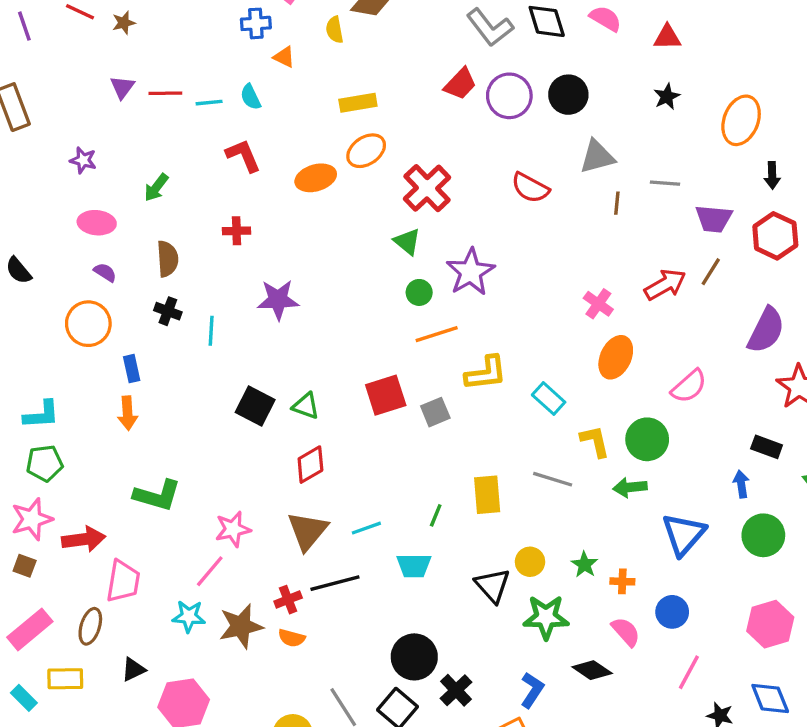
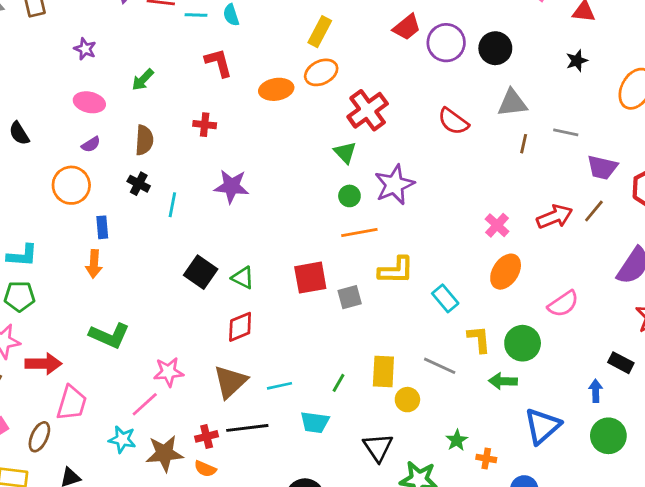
yellow rectangle: (358, 103) -> (320, 32), turned -60
purple semicircle: (105, 272) -> (91, 144), turned 108
yellow circle: (530, 562) -> (407, 400), moved

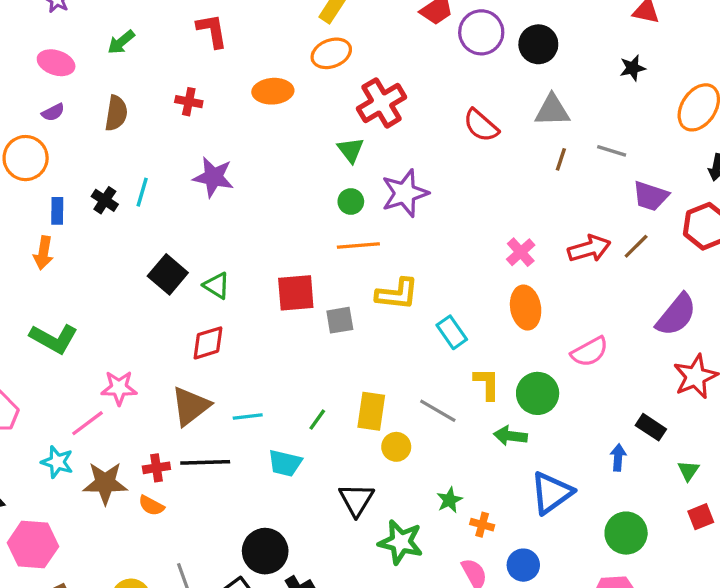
orange ellipse: (276, 89) -> (273, 91), moved
black cross: (139, 184) -> (105, 200), moved
orange ellipse: (506, 272) -> (526, 308), turned -48
green circle: (608, 436) -> (626, 533), moved

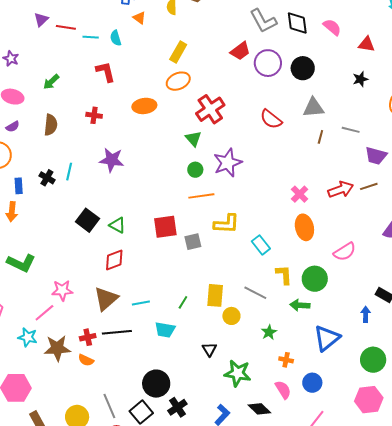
brown line: (636, 246) -> (369, 186), turned 30
black triangle: (356, 500) -> (209, 349), size x0.7
green star: (449, 500) -> (269, 332), moved

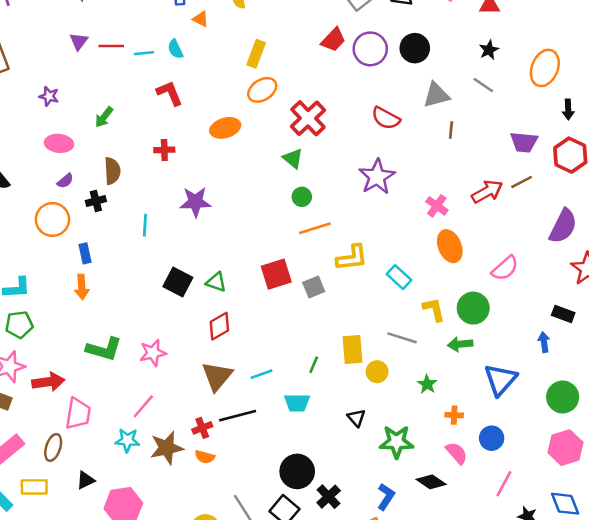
gray line: (351, 130) -> (483, 85), moved, turned 30
purple star: (228, 163) -> (377, 177), moved
black cross: (47, 178) -> (96, 201), moved, turned -35
pink star: (62, 290) -> (153, 353), moved

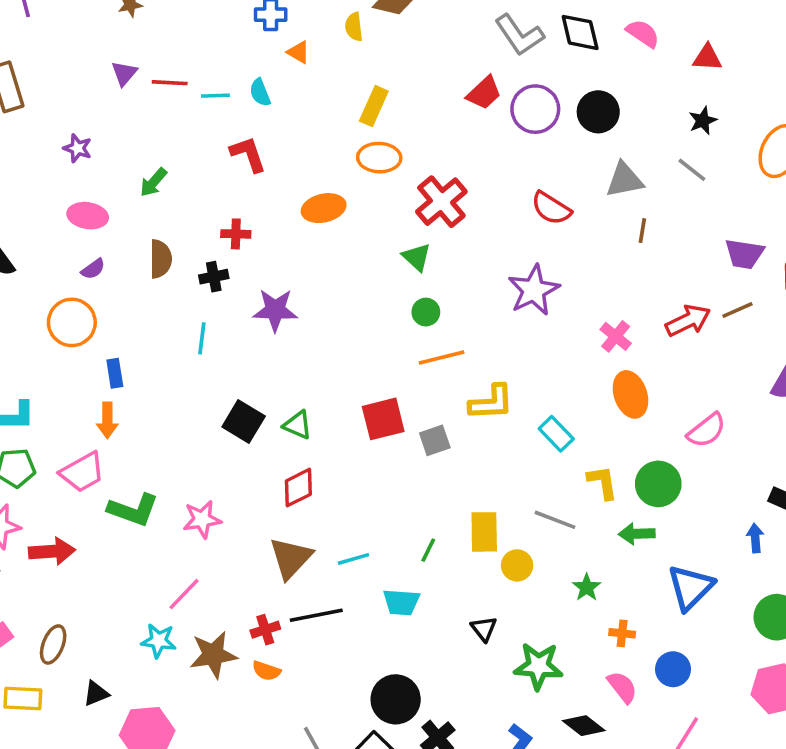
orange ellipse: (262, 90) -> (379, 158), turned 32
black cross: (96, 201) -> (214, 277), moved
pink trapezoid: (78, 414) -> (82, 472), moved, turned 48

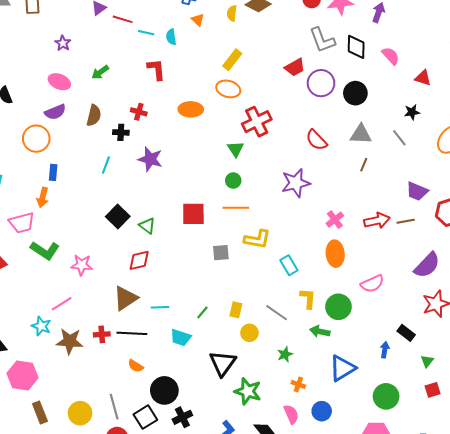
purple semicircle: (93, 269) -> (55, 112), size x1.5
red square: (383, 419) -> (193, 214), moved
yellow rectangle: (484, 532) -> (236, 310), size x0.7
black triangle: (484, 629) -> (223, 363), size x1.8
orange semicircle: (266, 671) -> (136, 366), moved

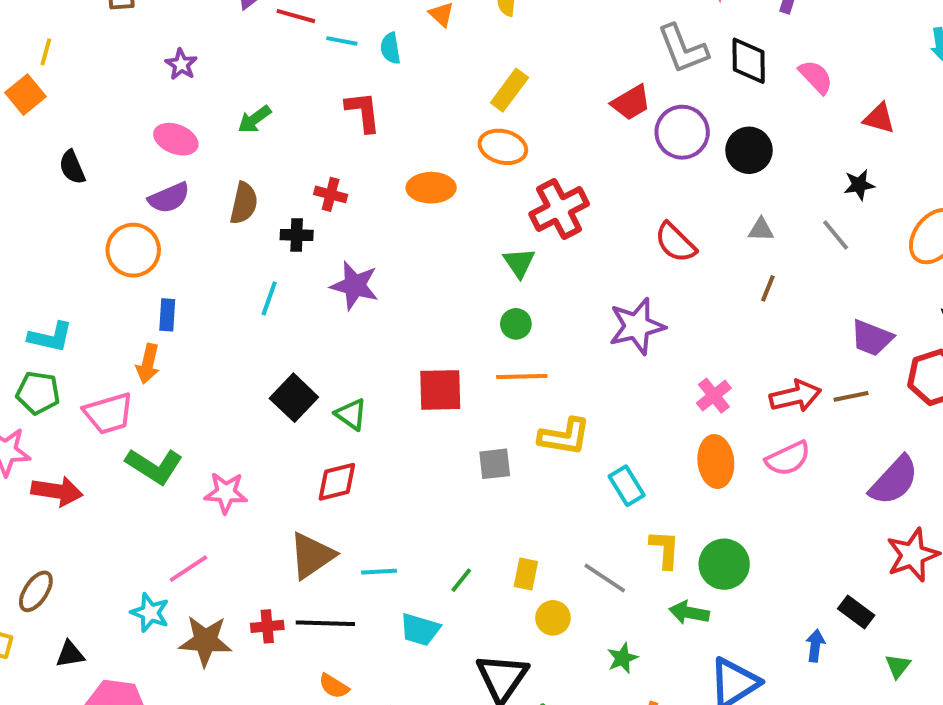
gray triangle: (361, 134) -> (761, 230), size x0.6
pink semicircle: (372, 284) -> (788, 458), moved

